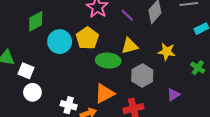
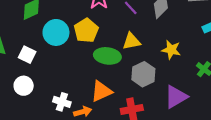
white square: (26, 71) -> (27, 55), moved
purple triangle: (173, 95) -> (176, 97), size x1.6

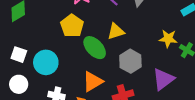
cyan circle: (56, 32) -> (46, 62), moved
yellow star: (171, 50) -> (168, 39), moved
green ellipse: (107, 56) -> (95, 48), turned 45

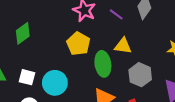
yellow triangle: (116, 31) -> (123, 46), turned 30
green ellipse: (95, 48) -> (103, 64), turned 40

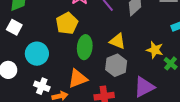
yellow triangle: (123, 46) -> (117, 41), moved
white square: (27, 77) -> (14, 27), moved

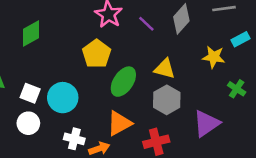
white square: (14, 27) -> (30, 93), moved
green ellipse: (85, 47) -> (123, 82), turned 35
yellow star: (155, 50) -> (214, 57), moved

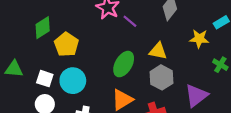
purple line: (146, 24) -> (130, 21), moved
yellow pentagon: (97, 54) -> (66, 44), moved

